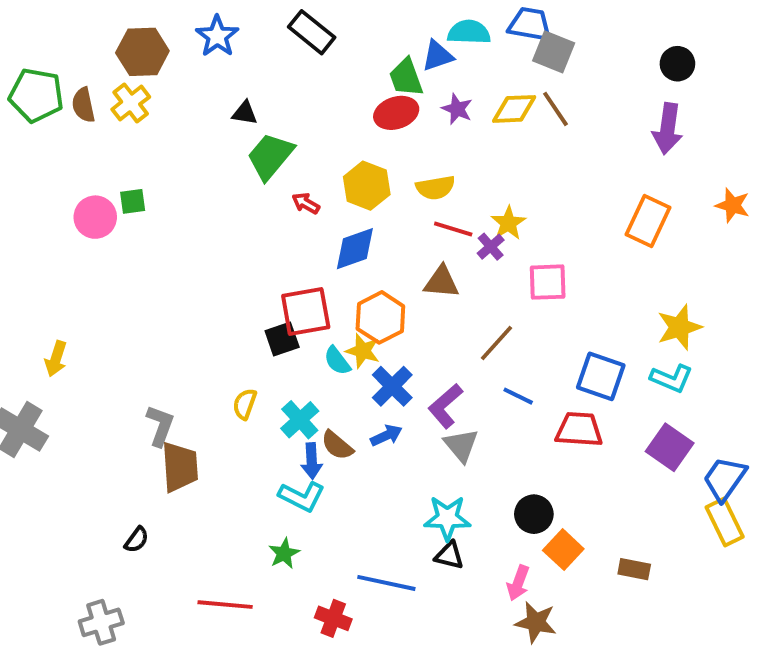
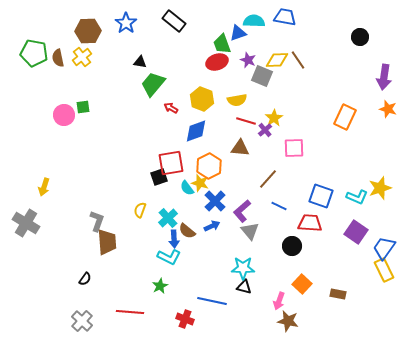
gray square: (554, 52) -> (262, 76), moved
purple arrow: (668, 129) -> (384, 77), moved
yellow star: (679, 327) -> (380, 188), moved
black circle: (534, 514) -> (292, 246), moved
gray cross: (101, 622) -> (82, 321), moved, turned -30

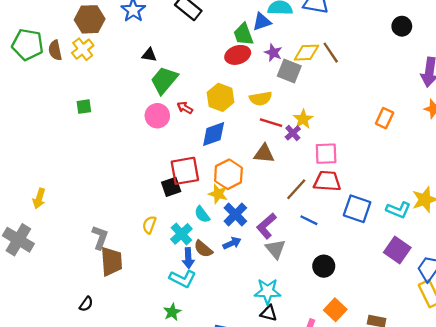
pink circle: (64, 115) -> (157, 116), moved
orange rectangle: (345, 117) -> (385, 118), size x0.7
cyan semicircle: (187, 188) -> (202, 214), moved
red trapezoid: (310, 223) -> (327, 181), moved

